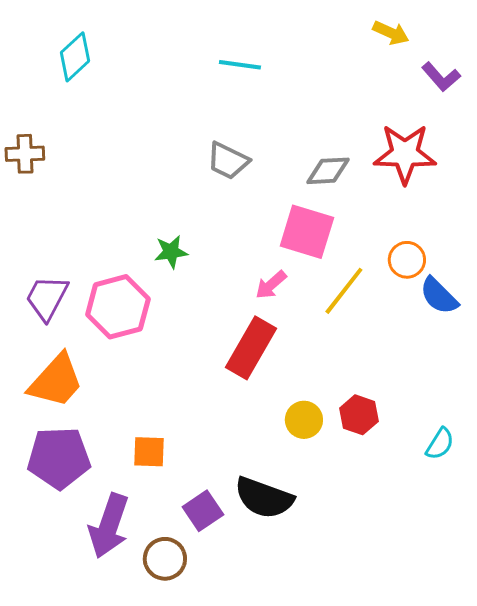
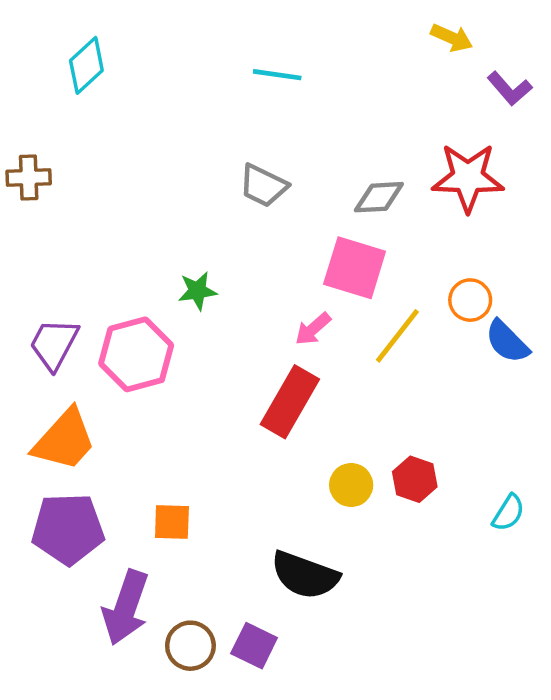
purple square: (203, 511) -> (254, 646), moved, turned -30

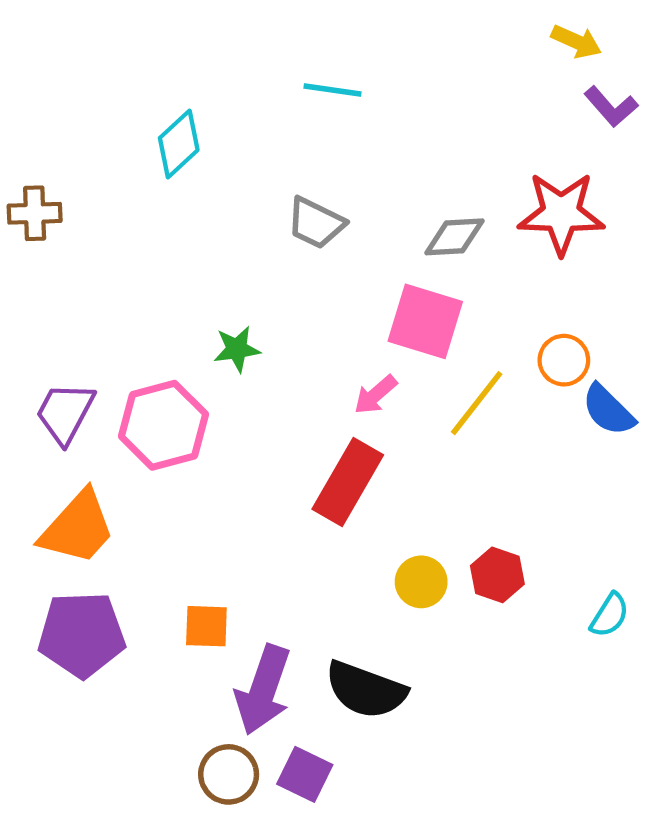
yellow arrow: (452, 38) -> (576, 41), moved
cyan diamond: (86, 65) -> (179, 144), moved
purple arrow: (126, 608) -> (263, 690), moved

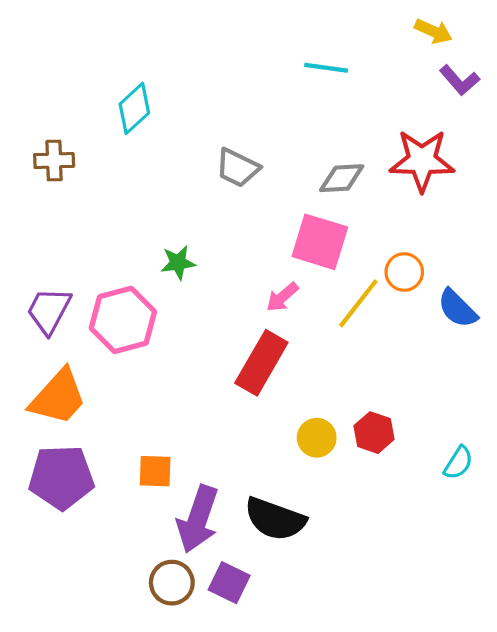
cyan line: (332, 90) -> (326, 68), moved
brown cross: (35, 213) -> (54, 161), moved
orange circle: (564, 360) -> (404, 272), moved

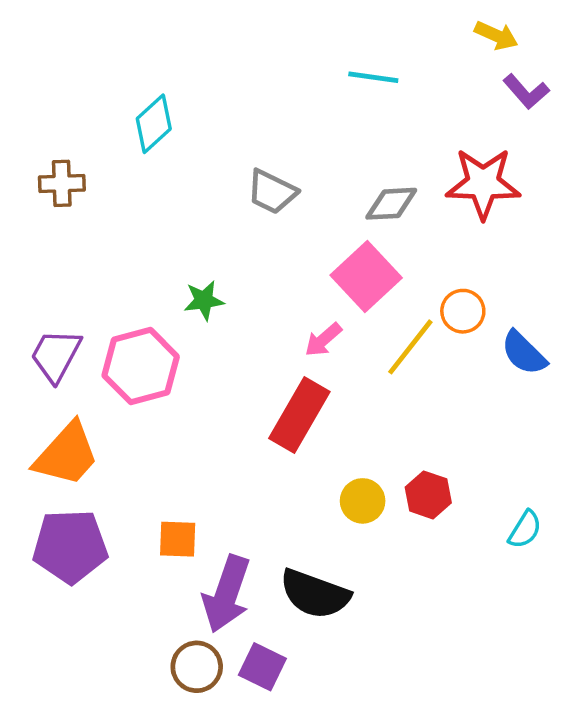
pink square: (320, 242) -> (366, 277), turned 30

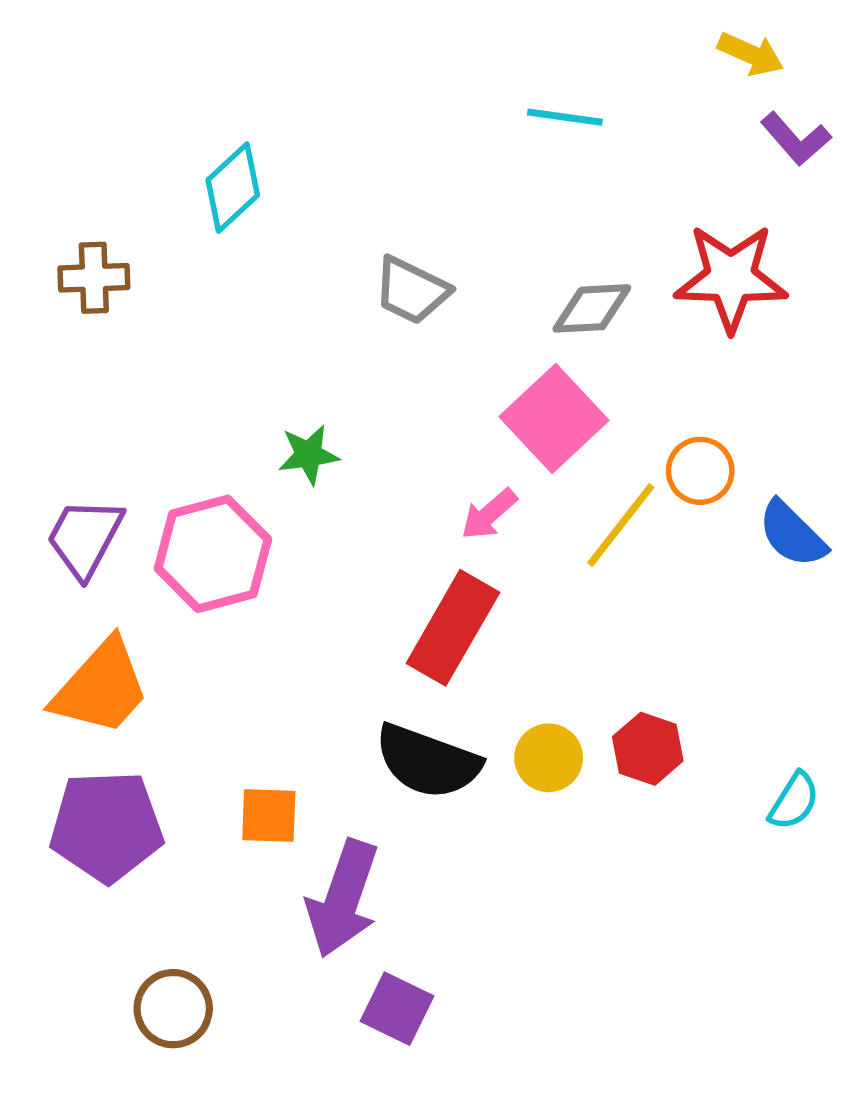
black semicircle: (315, 594) -> (428, 761), moved
brown circle: (197, 667) -> (173, 1009), moved

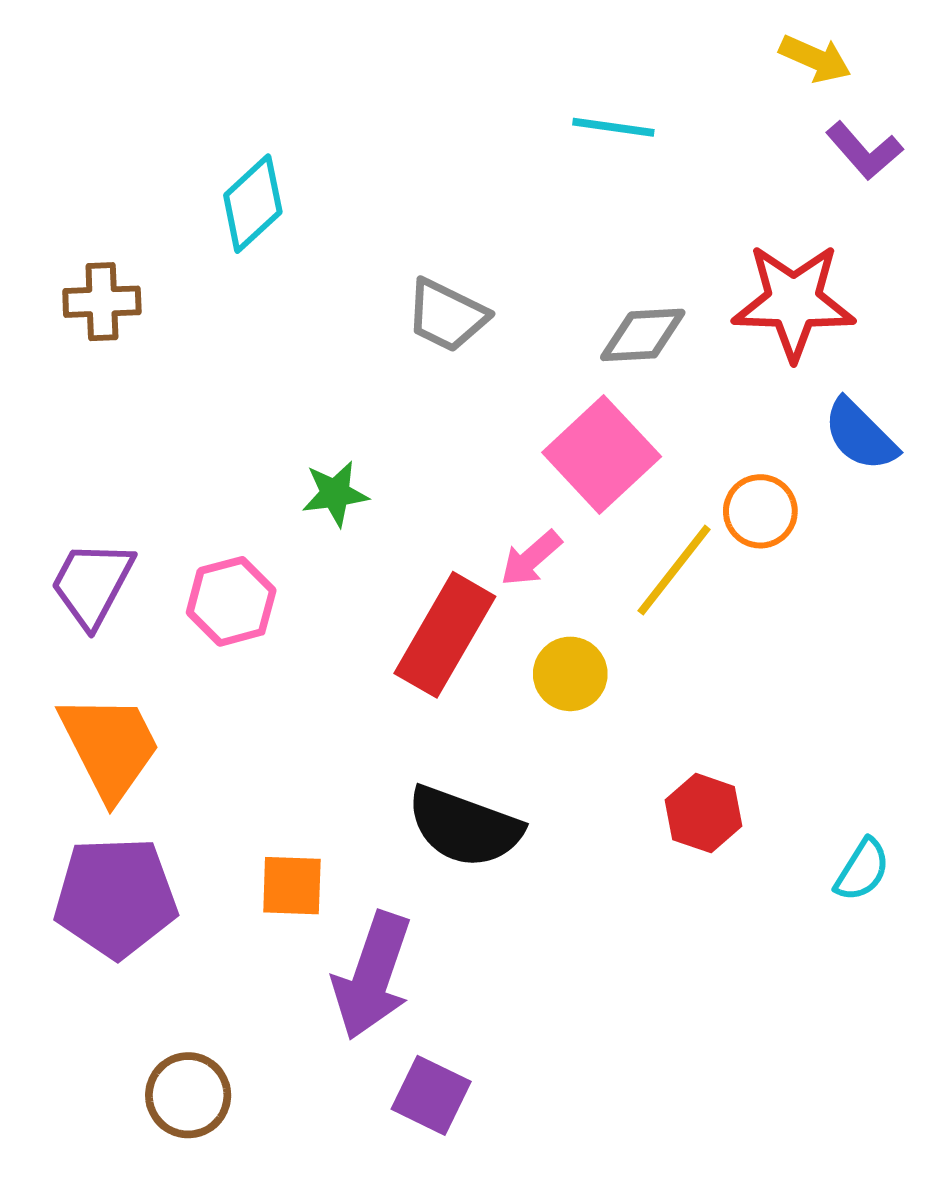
blue semicircle: (792, 534) -> (860, 435), moved
pink hexagon: (213, 554) -> (231, 601), size x0.7
red rectangle: (453, 628) -> (445, 635), moved
orange trapezoid: (101, 687) -> (110, 746), turned -69
yellow circle: (549, 758) -> (570, 674), moved

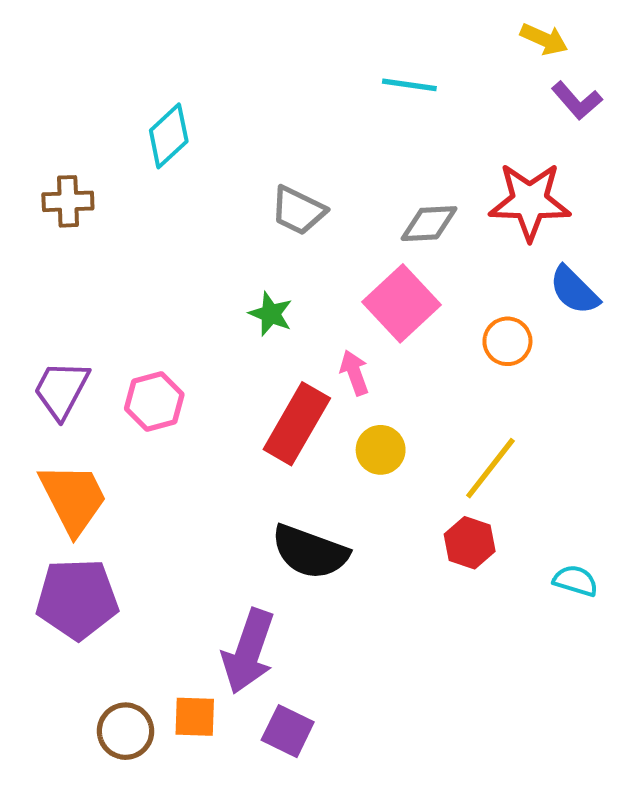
green star: (335, 494) -> (271, 314), moved, turned 30
pink arrow: (531, 558) -> (354, 373), turned 111
yellow line: (674, 570) -> (490, 468), moved
cyan semicircle: (862, 870) -> (575, 581), turned -105
orange square: (292, 886) -> (195, 717), moved

